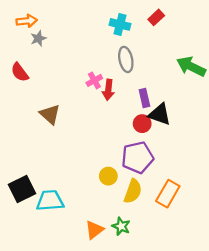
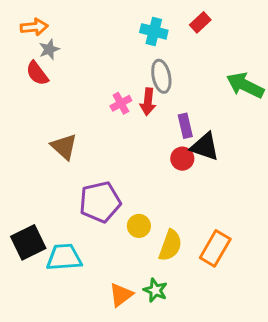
red semicircle: (20, 72) -> (37, 73), moved
red arrow: (108, 90) -> (148, 102), moved
purple pentagon: (137, 157) -> (100, 202), moved

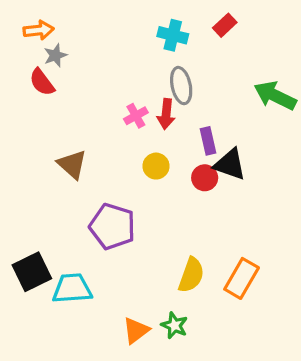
purple pentagon: (100, 202) -> (112, 226), turned 30
yellow circle: (139, 226) -> (156, 166), moved

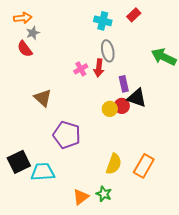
yellow circle: (156, 166) -> (110, 109), moved

